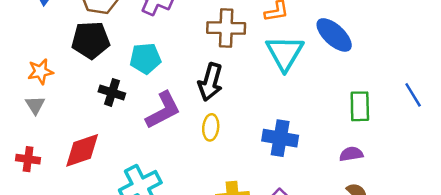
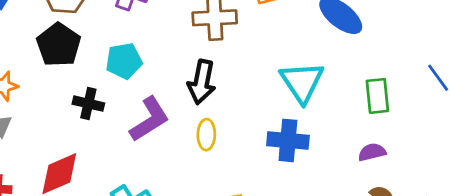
black pentagon: (91, 40) -> (59, 45), turned -30
cyan triangle: (285, 53) -> (302, 82), moved

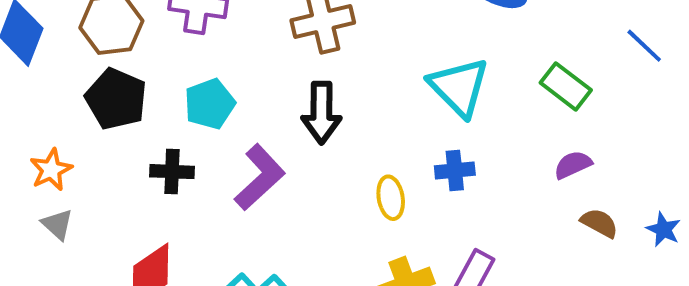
green rectangle: (377, 96) -> (566, 86), turned -36
yellow ellipse: (206, 135) -> (391, 198), moved
blue cross: (288, 140) -> (455, 171), size x0.7

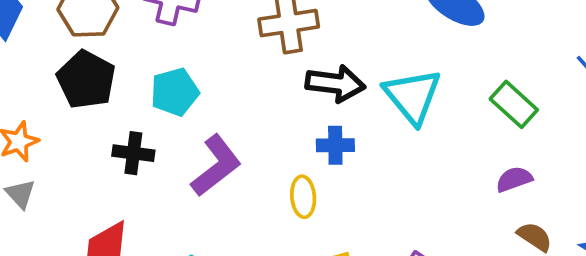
black arrow: (321, 113) -> (335, 83), moved, turned -88
blue cross: (455, 171) -> (335, 145), moved
yellow ellipse: (391, 198) -> (303, 197), moved

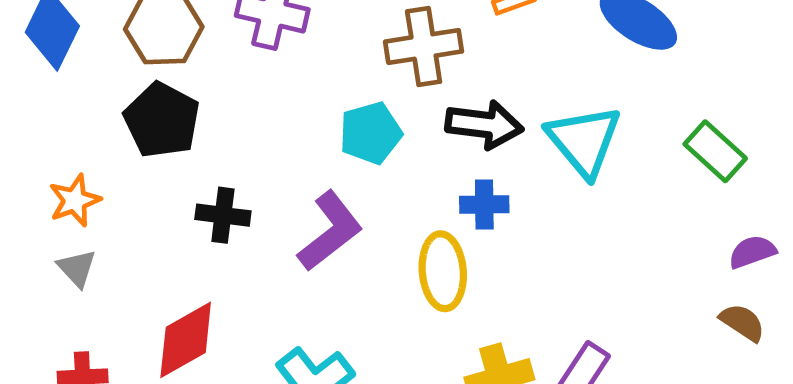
cyan pentagon: (175, 92) -> (371, 133), moved
purple semicircle: (514, 179) -> (752, 252), moved
yellow ellipse: (303, 197) -> (443, 271), size x1.4

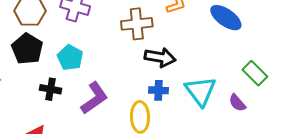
cyan pentagon: (371, 133) -> (70, 58), moved, turned -30
cyan triangle: (584, 141) -> (200, 91), moved
purple semicircle: (752, 252) -> (237, 103), moved, turned -114

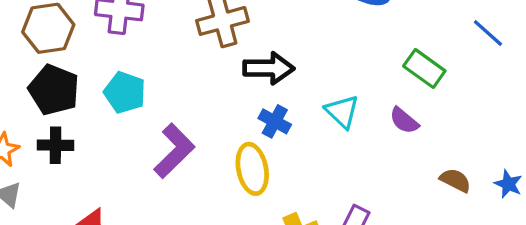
black cross: (50, 89) -> (55, 145), moved
blue cross: (158, 90) -> (275, 121), turned 36
cyan triangle: (200, 91) -> (342, 112), size x0.7

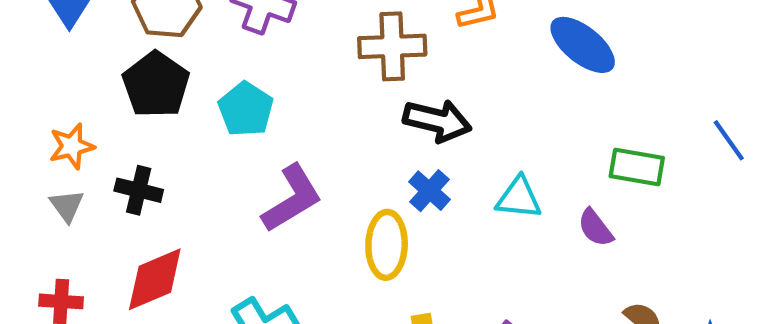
green rectangle: (424, 68) -> (637, 167), turned -39
cyan triangle: (342, 112) -> (519, 198), turned -51
black cross: (55, 145) -> (139, 190), moved

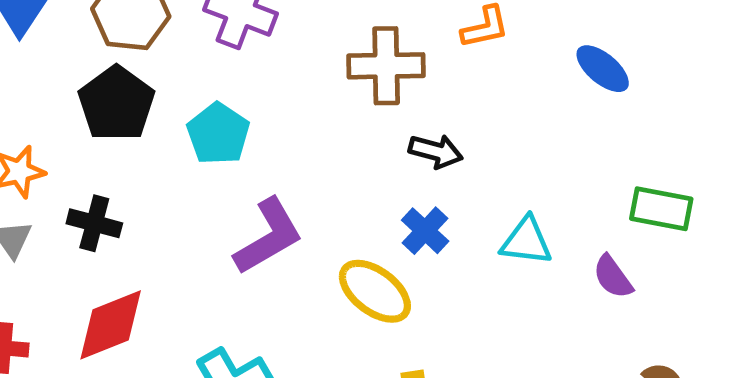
blue ellipse: (583, 45) -> (603, 69), size x0.7
black arrow: (437, 121) -> (436, 151), size x0.7
yellow ellipse: (387, 245) -> (375, 291), turned -56

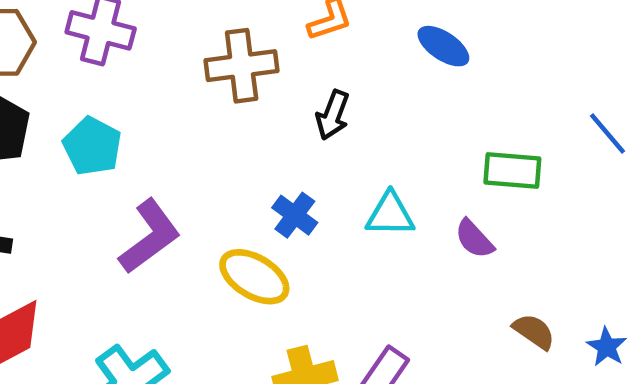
black arrow: (436, 151) -> (333, 115), moved, turned 102

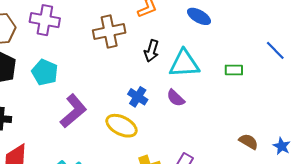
green rectangle: (512, 170) -> (234, 70), size x0.7
cyan triangle: (390, 214) -> (184, 64), moved, size x1.4
purple semicircle: (474, 239) -> (176, 98), moved

